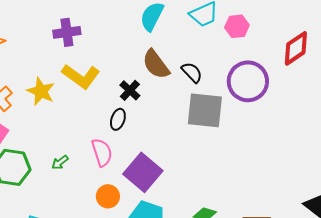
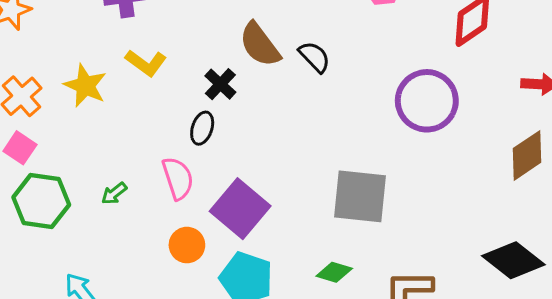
yellow L-shape: (81, 76) -> (146, 63), size x0.7
purple circle: (248, 81) -> (427, 101), moved
gray square: (205, 110) -> (360, 196), moved

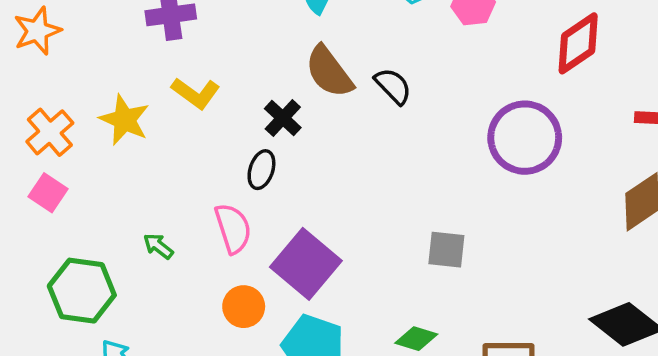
green arrow: (114, 193) -> (158, 246), turned 76
gray square: (360, 196) -> (446, 250), size x0.6
green hexagon: (41, 201) -> (82, 291), moved

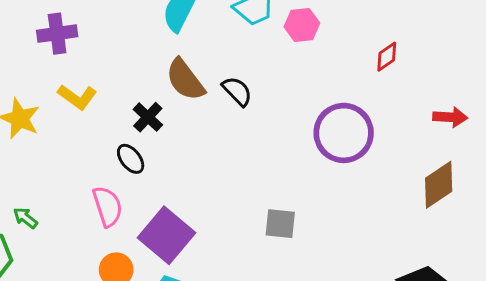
red diamond: (578, 43) -> (387, 57), size x0.6
black ellipse: (261, 170) -> (131, 159), turned -56
green arrow: (158, 246) -> (25, 218), moved

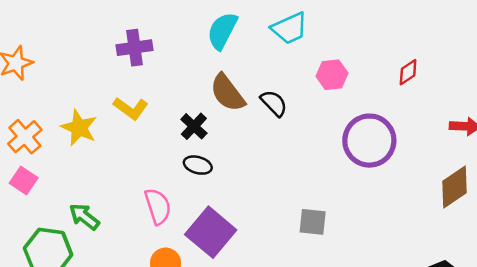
pink hexagon: (302, 25) -> (332, 75), moved
purple cross: (57, 34) -> (135, 48), moved
black ellipse: (131, 159) -> (198, 165), moved, turned -36
green arrow: (25, 218) -> (84, 217), size x1.4

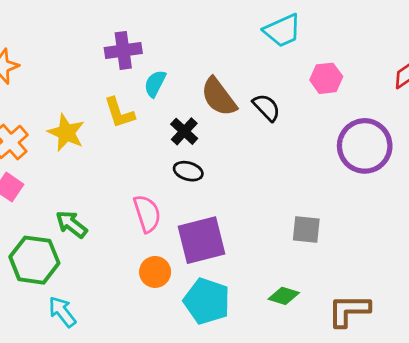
cyan semicircle: (222, 31) -> (155, 84), moved, size x0.7
yellow L-shape: (131, 108) -> (119, 113), turned 36
purple square: (211, 232) -> (201, 240), turned 36

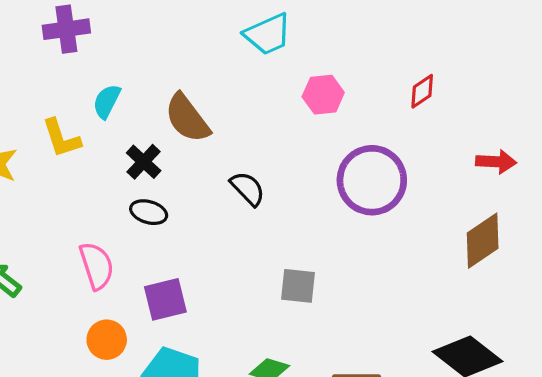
purple cross: (123, 50) -> (66, 29), moved
black semicircle: (266, 107) -> (248, 189), moved
purple square: (201, 240) -> (165, 299), size x0.7

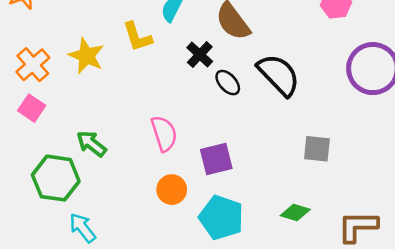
black semicircle: (248, 189) -> (279, 75), size x1.6
black ellipse: (149, 212) -> (228, 83), moved, turned 32

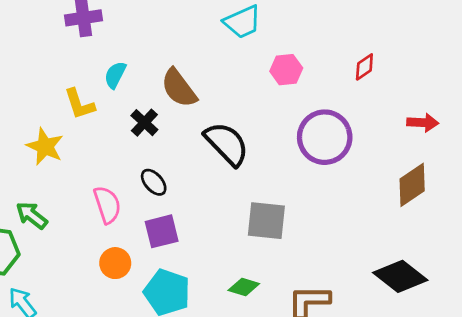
yellow star: (86, 56) -> (45, 146), moved
black ellipse: (228, 83) -> (154, 182), moved
gray square: (317, 149) -> (266, 221), size x1.4

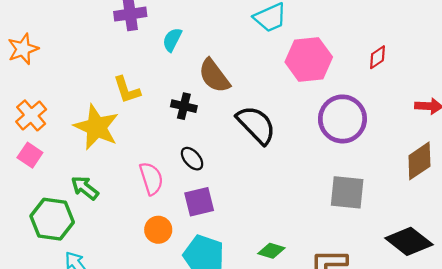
pink hexagon: (286, 70) -> (309, 60), size x1.6
cyan semicircle: (115, 75) -> (172, 40), moved
black cross: (144, 123) -> (184, 106), turned -30
yellow star: (45, 146) -> (96, 127), size x1.4
gray square: (266, 221) -> (347, 192), moved

